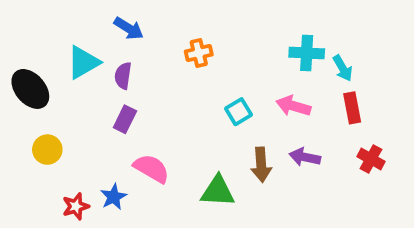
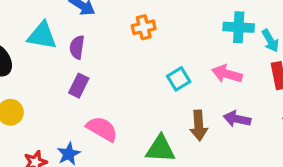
cyan triangle: (83, 62) -> (42, 36), turned 40

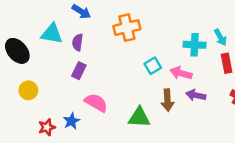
orange cross: (144, 27) -> (127, 28), size x1.5
cyan cross: (239, 27) -> (195, 45), moved
pink arrow: (227, 74) -> (181, 73), moved

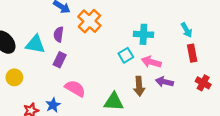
orange cross: (127, 28) -> (89, 21), moved, turned -35
cyan triangle: (52, 34) -> (35, 44), moved
cyan cross: (195, 45) -> (143, 34), moved

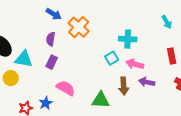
cyan arrow: (187, 30) -> (167, 22), moved
cyan triangle: (35, 44) -> (24, 59), moved

